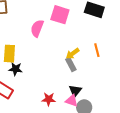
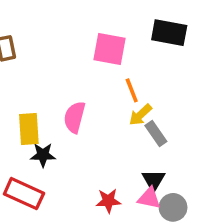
pink semicircle: (37, 28) -> (74, 117), moved
orange line: (97, 50) -> (132, 90), moved
gray rectangle: (71, 64) -> (156, 133), moved

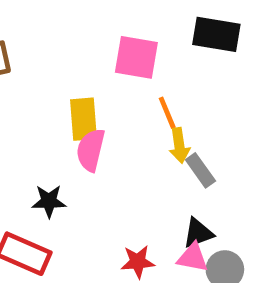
yellow arrow: (140, 115) -> (179, 146), turned -55
yellow rectangle: (29, 129) -> (83, 119), moved
black triangle: (153, 180) -> (198, 233), turned 40

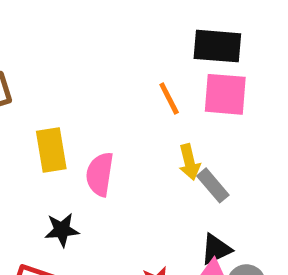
pink square: (136, 57) -> (225, 94), moved
orange line: (167, 113) -> (169, 99), moved
yellow rectangle: (83, 119) -> (51, 150), moved

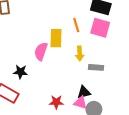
yellow rectangle: (51, 150) -> (56, 38), moved
gray rectangle: (213, 185) -> (96, 67), moved, turned -56

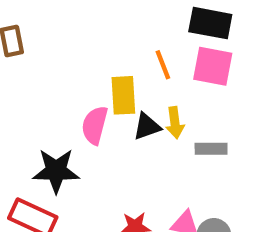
black star: (20, 72) -> (56, 171), size x1.5
black triangle: (84, 92) -> (147, 126), moved

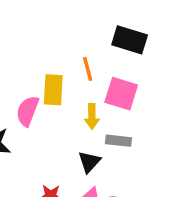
pink square: (213, 66) -> (121, 94), moved
black triangle: (147, 126) -> (89, 162), moved, turned -35

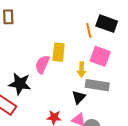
orange line: (88, 69) -> (89, 30), moved
gray rectangle: (118, 141) -> (97, 85), size x1.5

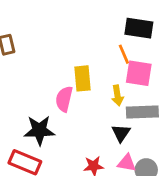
orange line: (89, 30) -> (124, 54), moved

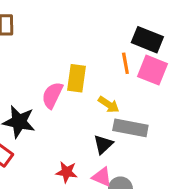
pink square: (139, 73) -> (153, 70), moved
yellow arrow: (118, 95) -> (109, 105), turned -60

